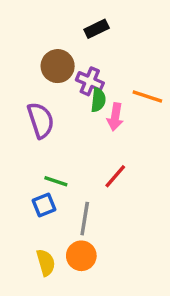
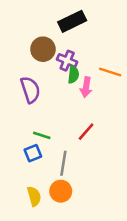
black rectangle: (97, 29) -> (72, 21), size x1.5

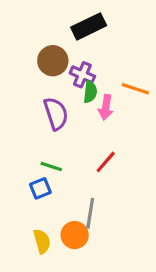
purple semicircle: (30, 90) -> (56, 114), moved
gray line: (63, 163) -> (90, 213), moved

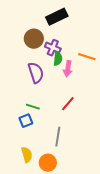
orange circle: (75, 235) -> (48, 163), moved

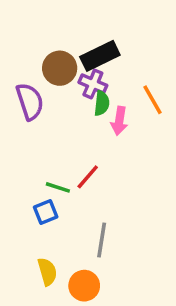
black rectangle: (57, 17) -> (100, 56), moved
orange line: (87, 57) -> (153, 100), turned 42
purple semicircle: (36, 73) -> (30, 101), moved
red line: (68, 104) -> (88, 177), moved

